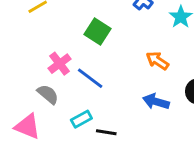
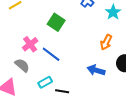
orange arrow: (157, 61) -> (106, 42), moved, turned -98

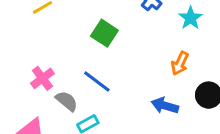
pink cross: (30, 44) -> (42, 78), moved
gray semicircle: (22, 65) -> (67, 101), moved

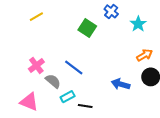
green square: (104, 33) -> (87, 28), moved
orange arrow: (180, 63) -> (144, 55), moved, turned -147

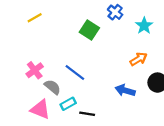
orange arrow: (144, 55) -> (139, 59), moved
pink triangle: (29, 102) -> (40, 109), moved

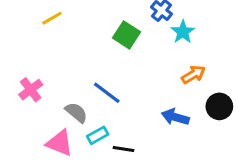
cyan star: (144, 26) -> (183, 32), moved
pink cross: (35, 70) -> (31, 90), moved

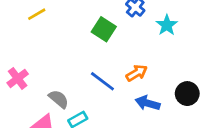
cyan star: (183, 32) -> (167, 25), moved
orange arrow: (193, 74) -> (137, 73), moved
blue line: (107, 93) -> (102, 81), moved

